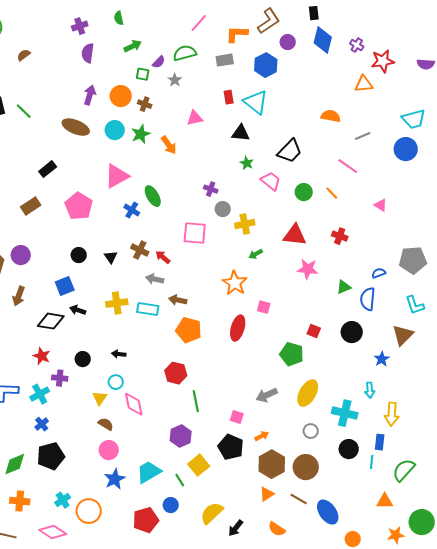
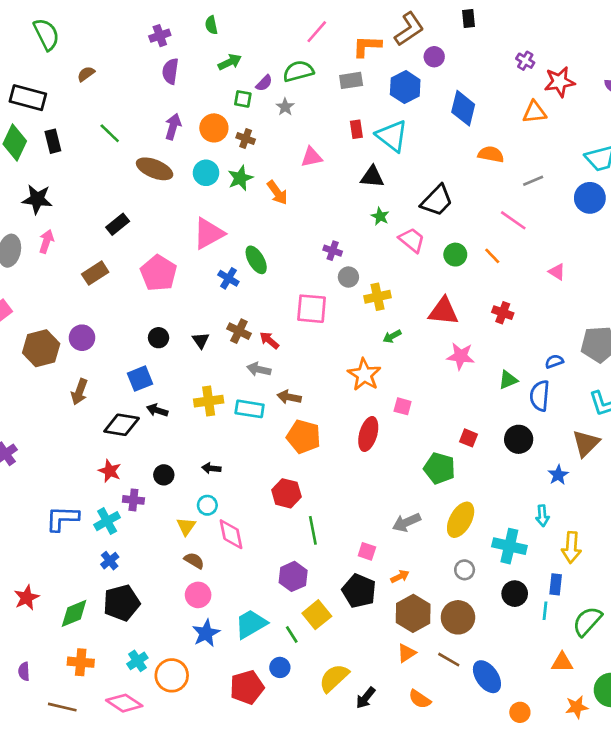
blue diamond: (323, 40) -> (463, 108), moved
green line: (24, 111) -> (110, 133), moved

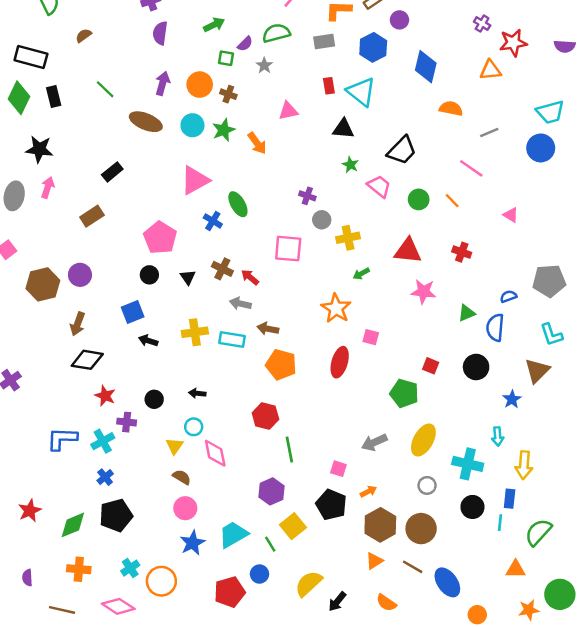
pink pentagon: (159, 273) -> (160, 238), moved
black diamond: (122, 425) -> (87, 360), moved

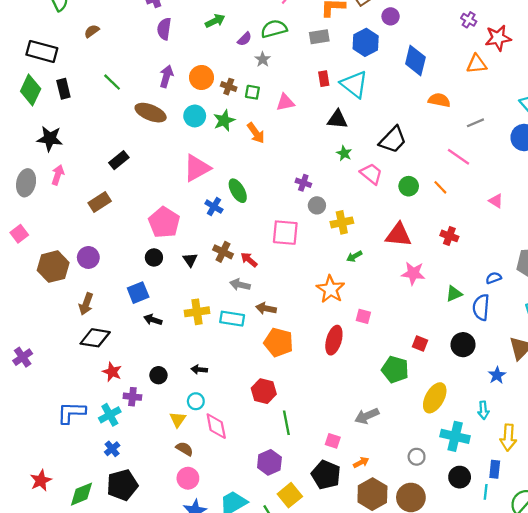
green square: (226, 58) -> (252, 92), moved
yellow ellipse: (423, 440) -> (435, 398), moved

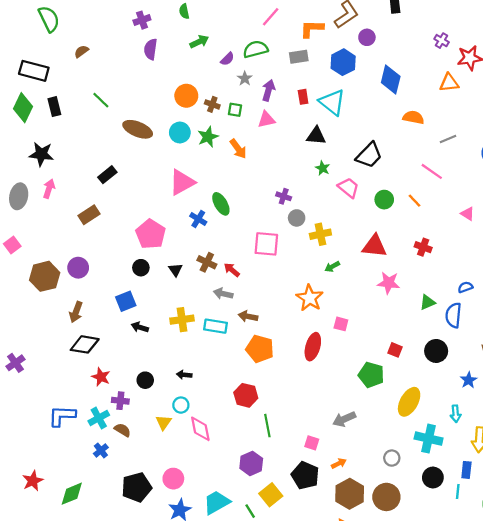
purple arrow: (166, 76) -> (268, 90), moved
brown semicircle: (185, 449) -> (122, 430), moved
black pentagon: (122, 485) -> (137, 487), moved

